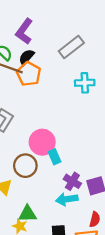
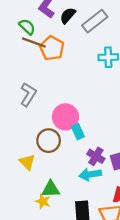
black semicircle: (26, 57) -> (68, 15), moved

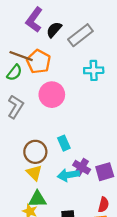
green semicircle: (27, 27) -> (14, 73), moved, turned 84
pink circle: (65, 117) -> (52, 95), moved
yellow triangle: (27, 162) -> (34, 173), moved
cyan arrow: (90, 174) -> (68, 175), moved

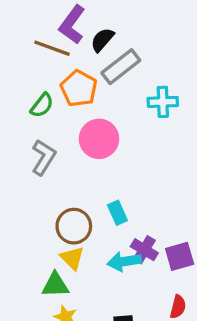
gray rectangle: (80, 35) -> (121, 67), moved
brown line: (21, 56) -> (52, 48), moved
green triangle: (38, 199) -> (55, 285), moved

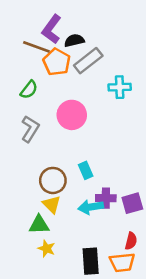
black semicircle: (102, 40) -> (74, 41), turned 36
orange pentagon: (79, 88) -> (57, 62), moved
purple cross: (144, 250) -> (106, 198), turned -30

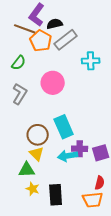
cyan rectangle: (86, 170) -> (64, 127), size x1.6
black rectangle: (91, 261) -> (56, 195), moved

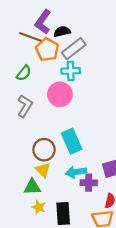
cyan cross: (91, 61) -> (71, 71), moved
purple cross: (80, 149) -> (89, 183), moved

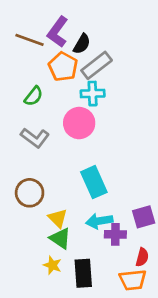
black semicircle: (62, 32) -> (82, 44), turned 133
brown line: (30, 37) -> (30, 40), moved
gray L-shape: (25, 106) -> (35, 138), turned 95
brown circle: (44, 150) -> (30, 193), moved
green triangle: (32, 187) -> (60, 238), moved, turned 36

